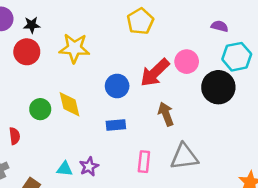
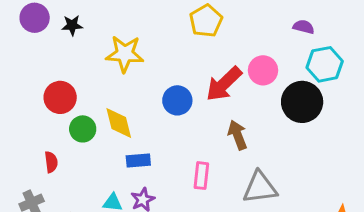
red circle: (27, 52) -> (60, 97), moved
blue rectangle: (116, 125) -> (138, 161), moved
pink rectangle: (144, 162) -> (201, 176), moved

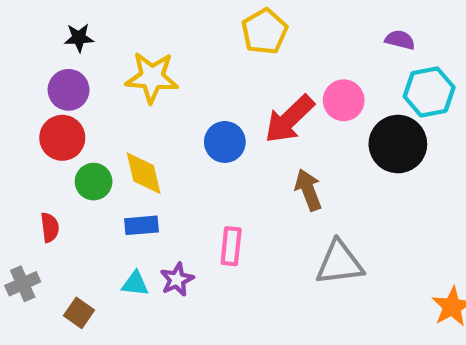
purple circle: (35, 18) -> (69, 90), moved
blue rectangle: (138, 161) -> (141, 225), moved
pink rectangle: (201, 176) -> (231, 246), moved

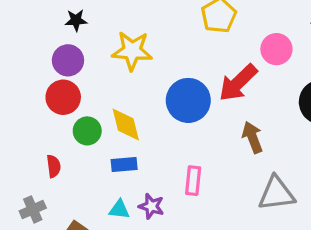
pink circle: (344, 100) -> (276, 49), moved
blue circle: (225, 142) -> (188, 100), size x1.4
purple star: (177, 280) -> (151, 206), turned -30

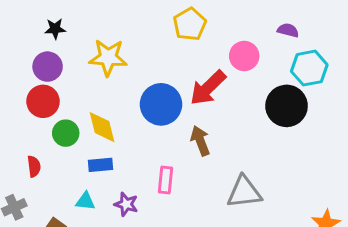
brown arrow: (252, 137) -> (200, 141), moved
cyan triangle: (119, 209) -> (85, 201), moved

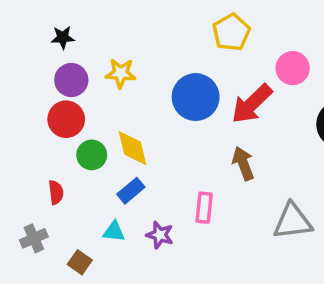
black star: (55, 29) -> (63, 37), moved
yellow star: (108, 57) -> (121, 73), moved, size x0.7
blue circle: (161, 104) -> (196, 97), moved
blue rectangle: (100, 165) -> (131, 191), turned -35

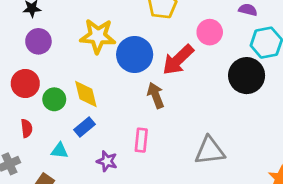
yellow star: (121, 73) -> (98, 36), moved, size x1.5
red circle: (66, 119) -> (25, 83), moved
brown arrow: (243, 163) -> (156, 95), moved
cyan triangle: (114, 232) -> (60, 151), moved

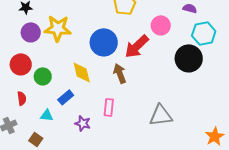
yellow star: (98, 36) -> (58, 28), moved
yellow diamond: (86, 94) -> (82, 72), moved

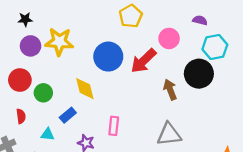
brown arrow: (120, 73) -> (170, 90), moved

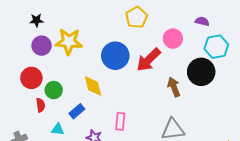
red semicircle: (21, 116) -> (41, 105), moved

